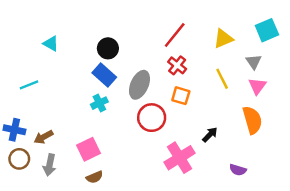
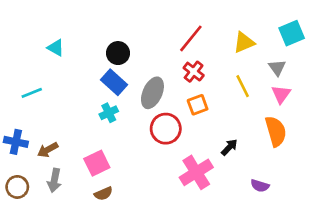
orange square: (181, 96) -> (198, 105), turned -36
brown circle: (19, 159) -> (17, 187), moved

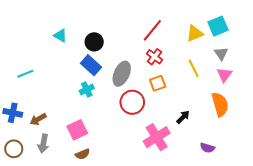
cyan square: (292, 33) -> (218, 26), moved
cyan triangle: (56, 48) -> (60, 36), moved

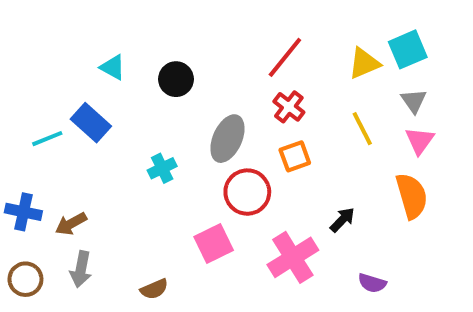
blue rectangle: (91, 65) -> (91, 123), moved
pink square: (77, 130) -> (214, 244), moved
purple semicircle: (207, 148) -> (372, 283), moved

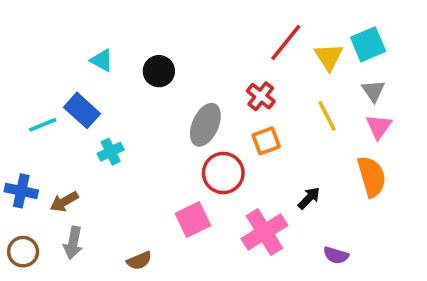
red line: (285, 57) -> (286, 43), moved
yellow triangle: (364, 63) -> (329, 57), turned -40
cyan cross: (162, 168) -> (111, 152), moved

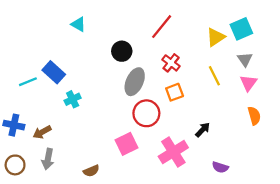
red line: (286, 43) -> (162, 27), moved
yellow triangle: (329, 57) -> (216, 37), turned 30
cyan triangle: (102, 60) -> (78, 24), moved
black circle: (159, 71) -> (122, 51), moved
orange semicircle: (372, 177) -> (254, 116), moved, size x0.7

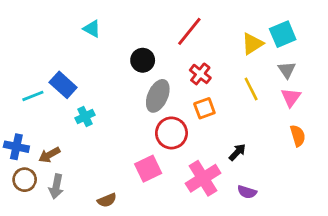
brown circle: (15, 165) -> (25, 180), moved
purple semicircle: (220, 167) -> (247, 192), moved

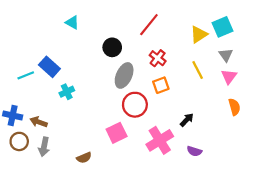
brown arrow: (49, 155) -> (39, 122), turned 49

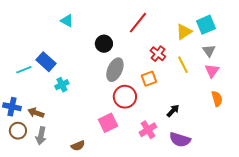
red cross: (158, 58) -> (158, 54), moved
pink cross: (160, 140) -> (148, 130), size x0.7
purple semicircle: (194, 151) -> (180, 140), size x1.5

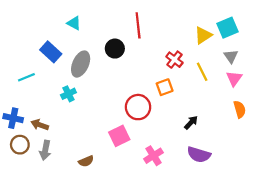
red line: (138, 23) -> (138, 25), moved, turned -45
blue rectangle: (46, 62) -> (51, 52), moved
gray ellipse: (115, 70) -> (81, 64), moved
pink cross: (148, 130) -> (153, 156), moved

